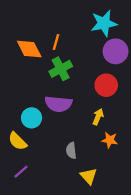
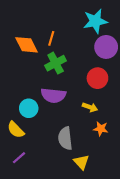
yellow arrow: (98, 117) -> (90, 107), turned 88
gray semicircle: (71, 151) -> (65, 138), size x1.5

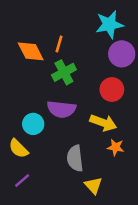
yellow arrow: (90, 107) -> (103, 123), size x1.5

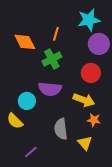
orange line: (59, 44) -> (56, 34), moved
purple line: (22, 181) -> (31, 152), moved
yellow triangle: (93, 185) -> (85, 143), moved

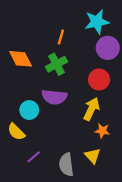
orange diamond: (25, 42) -> (21, 59), moved
yellow arrow: (84, 100) -> (91, 109), turned -85
gray semicircle: (61, 129) -> (66, 165), moved
purple line: (31, 152) -> (34, 157), moved

